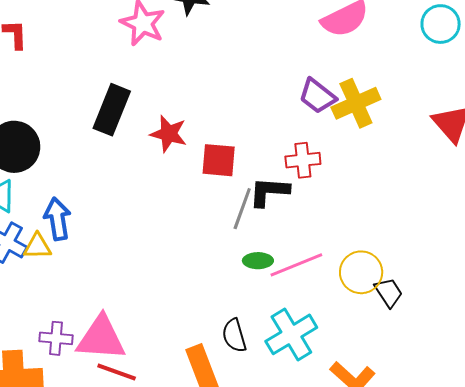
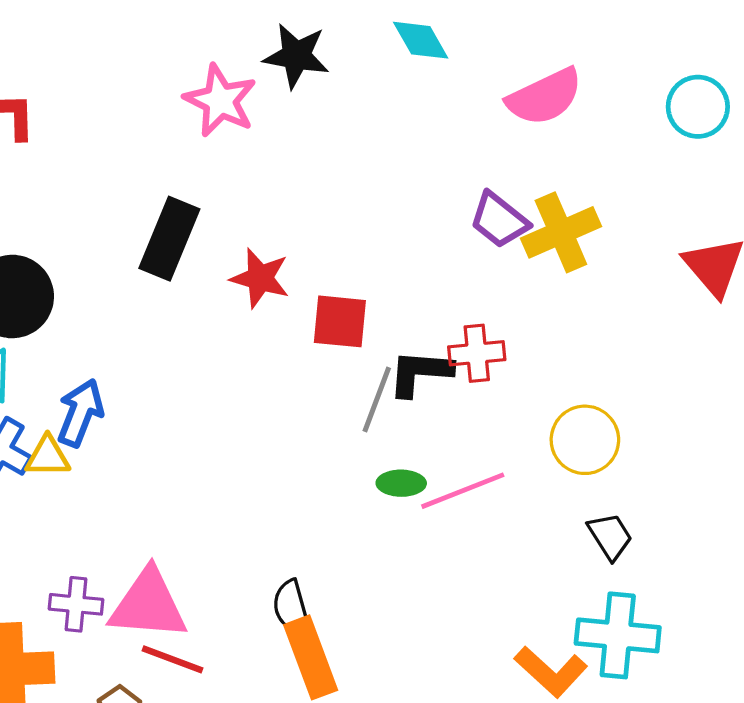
red cross: (303, 160) -> (477, 353), moved
blue arrow: (57, 219) -> (80, 413), turned 30
yellow circle: (361, 272) -> (585, 440), moved
cyan cross: (291, 334) -> (618, 635), moved, turned 36
black semicircle: (234, 336) -> (291, 607), moved

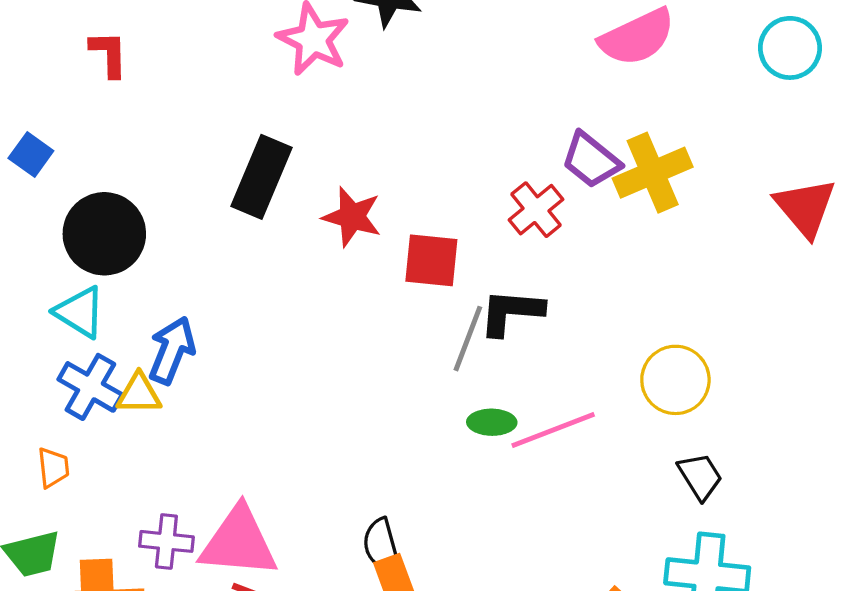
red cross: (477, 353) -> (536, 210), moved, turned -34

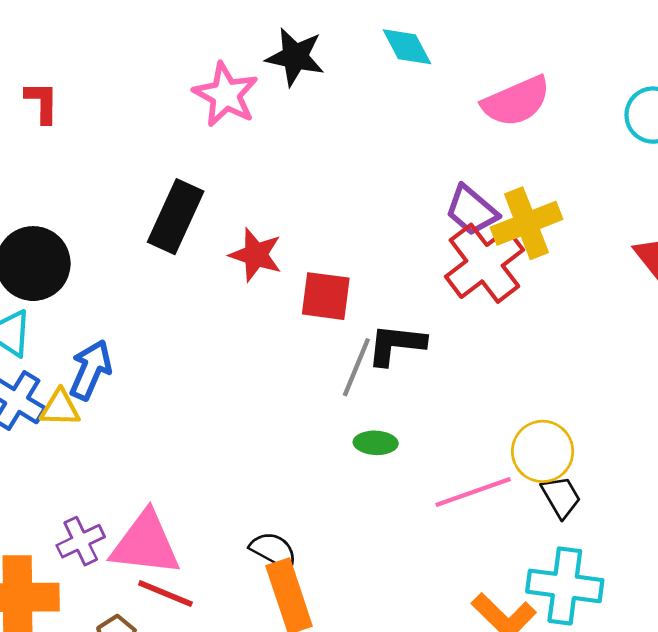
red cross: (536, 210) -> (484, 263), moved, size x1.6
yellow circle: (675, 380) -> (543, 451), moved
pink line: (553, 430) -> (473, 492), moved
purple cross: (166, 541) -> (81, 541), turned -33
black semicircle: (382, 545) -> (274, 550), turned 132

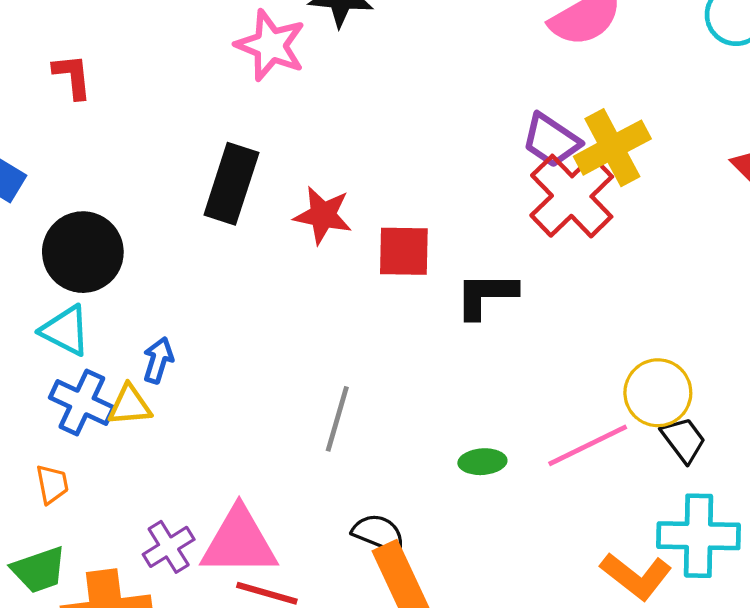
gray line: (356, 367) -> (337, 419), moved
blue arrow: (91, 370) -> (158, 360), size x0.7
green ellipse: (376, 443) -> (482, 462), moved

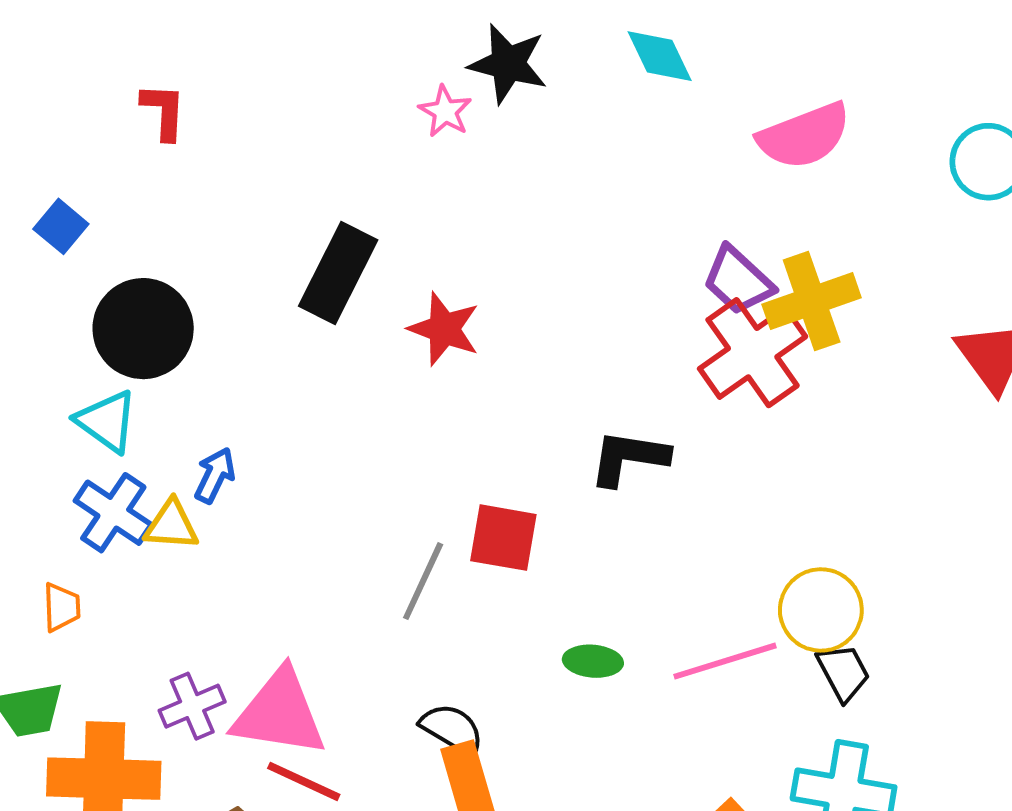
pink star: (271, 45) -> (445, 111), moved, size x0.6
red square: (404, 251) -> (503, 538), moved

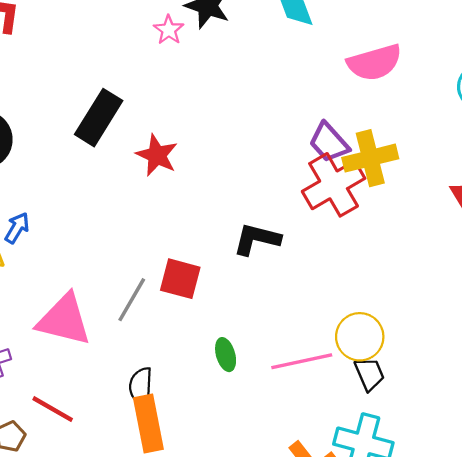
green ellipse: (593, 661) -> (226, 355), turned 64
pink triangle: (279, 713) -> (64, 320), moved
black semicircle: (452, 729) -> (141, 387), turned -123

